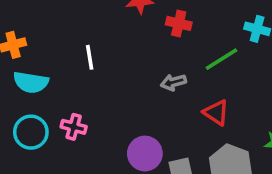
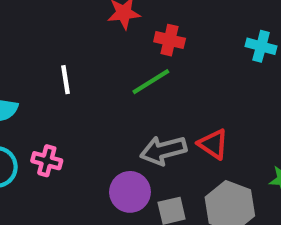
green line: (221, 59) -> (151, 82), moved
gray arrow: (173, 82) -> (163, 150), moved, size x1.5

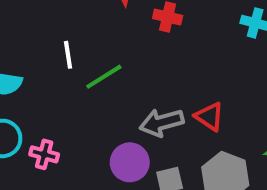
green line: (151, 82) -> (104, 77), moved
pink cross: (47, 161) -> (44, 154), moved

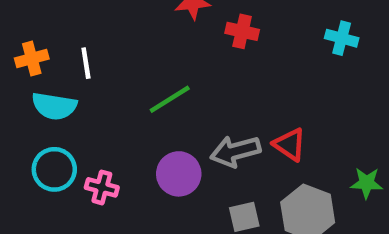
white line: (68, 55) -> (86, 63), moved
purple circle: (130, 162) -> (179, 174), moved

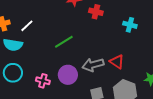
cyan cross: (342, 38) -> (130, 25), moved
white line: (86, 63) -> (27, 26), turned 56
pink cross: (102, 187) -> (43, 81), moved

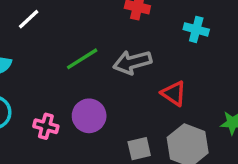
white line: (27, 26) -> (29, 19), moved
gray arrow: (93, 65) -> (132, 62), moved

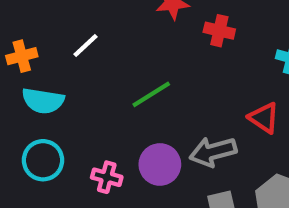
gray arrow: (132, 62) -> (213, 152), moved
red triangle: (174, 93) -> (264, 118), moved

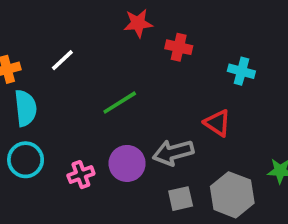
cyan semicircle: (43, 101) -> (26, 108), turned -105
pink cross: (107, 177) -> (81, 175), turned -35

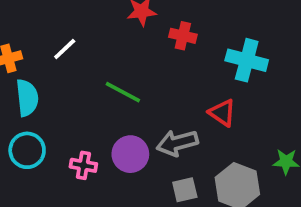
cyan cross: (241, 71) -> (247, 60), size x1.5
green line: (120, 103) -> (123, 92), turned 60
pink cross: (81, 175) -> (83, 165), turned 30

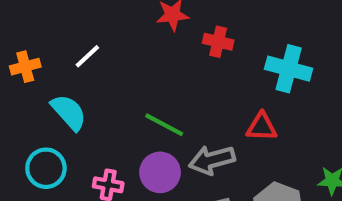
green line: (123, 92) -> (164, 125), moved
cyan semicircle: (27, 98) -> (69, 112), moved, turned -36
red triangle: (222, 113) -> (262, 127), turned -32

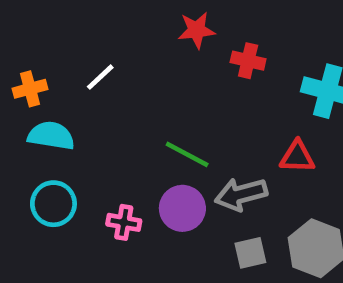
cyan semicircle: (69, 112) -> (51, 136), moved, turned -39

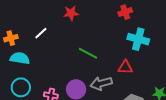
red star: (196, 30) -> (71, 13), moved
red cross: (248, 61) -> (125, 12), moved, turned -32
green line: (187, 154) -> (88, 53), moved

